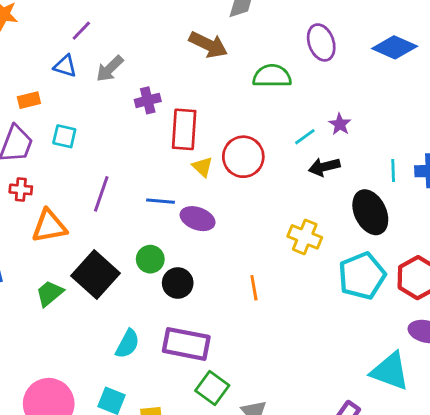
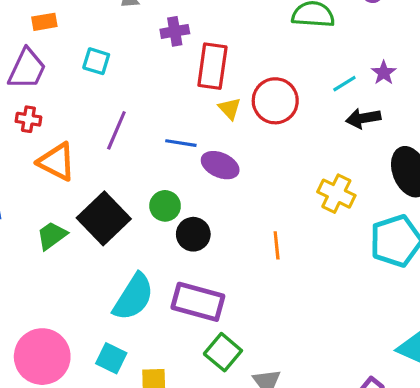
cyan square: (64, 136) -> (96, 61), moved
orange triangle: (49, 226) -> (57, 162), turned 33
cyan semicircle: (128, 344) -> (133, 297), size x1.5

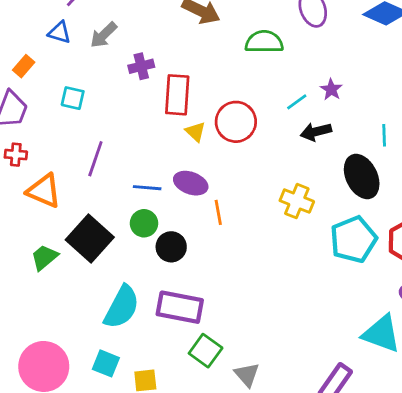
orange rectangle: (44, 22) -> (24, 66), turned -35
blue line: (181, 143) -> (147, 188), moved
orange line: (277, 245) -> (218, 212), moved

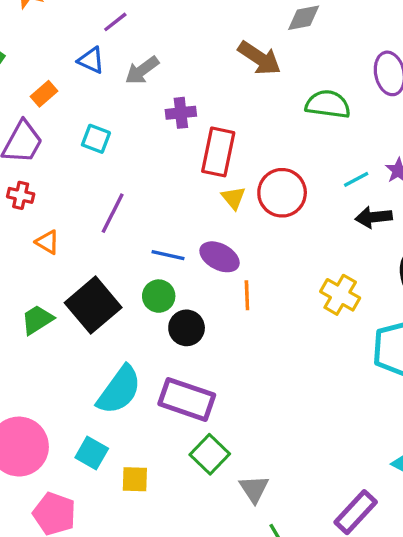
orange triangle: (44, 191) -> (47, 242), size x0.6

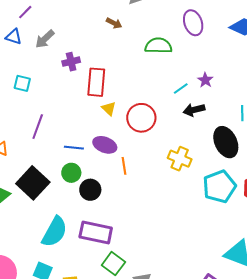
brown arrow: (259, 58) -> (114, 23), size x0.6
red circle: (282, 193) -> (141, 118), moved

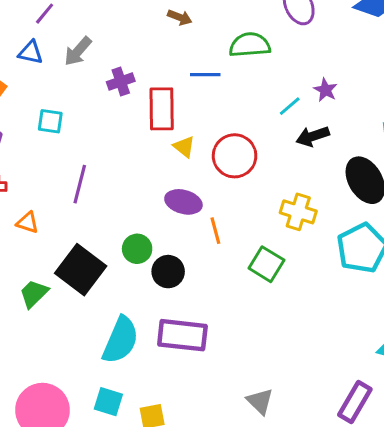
blue line: (74, 148) -> (205, 75), moved
green square: (113, 264) -> (266, 264), moved

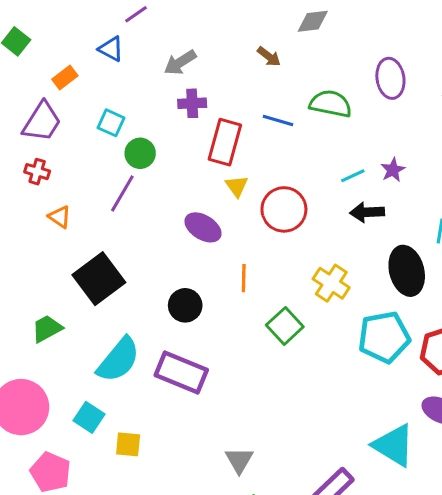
gray arrow: (78, 51) -> (180, 62), moved
purple ellipse: (183, 202) -> (203, 227), moved
green circle: (137, 249) -> (140, 153), moved
green trapezoid: (34, 294) -> (47, 329), moved

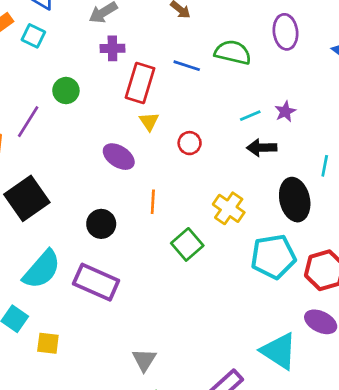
cyan square: (111, 123) -> (33, 36), moved
purple line: (122, 193) -> (28, 122), moved
red circle: (284, 209) -> (190, 143), size x0.6

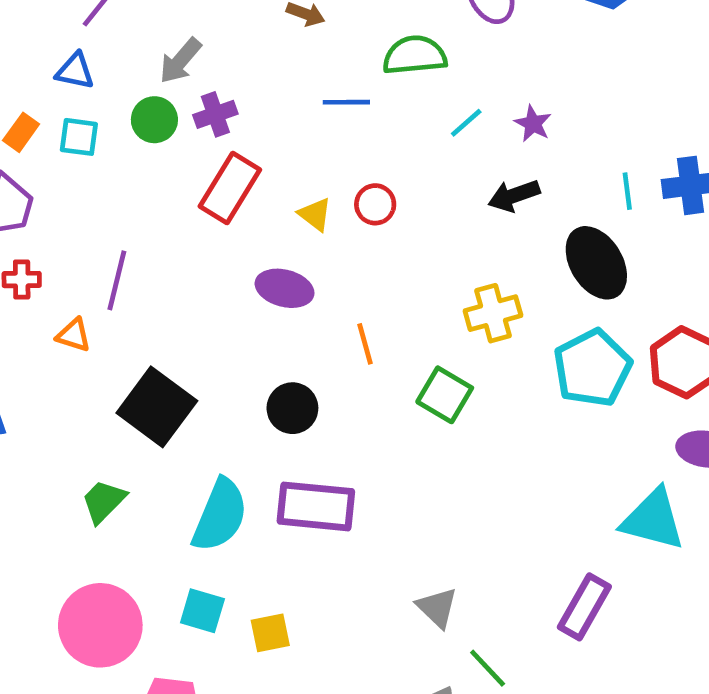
red rectangle: (140, 83) -> (230, 188), moved, turned 33
green circle: (66, 91) -> (154, 120), moved
cyan line: (250, 116) -> (466, 123), moved
red circle: (190, 143) -> (375, 204), moved
yellow cross: (229, 208) -> (493, 313), turned -32

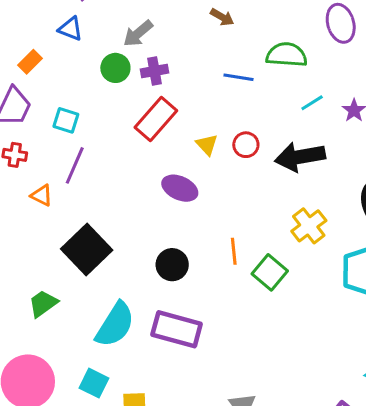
cyan square: (79, 137) -> (66, 120), moved
black arrow: (514, 196) -> (300, 157), moved, size x1.5
yellow cross: (493, 313) -> (309, 226), turned -32
orange line: (365, 344) -> (234, 251), moved

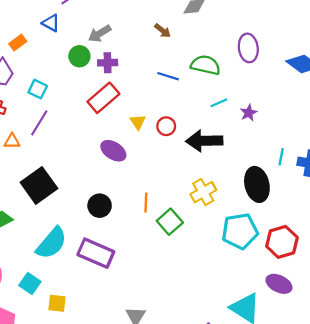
orange triangle: (42, 195) -> (12, 141), turned -35

